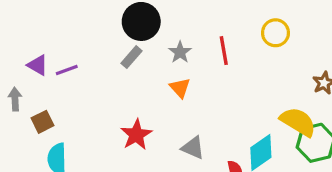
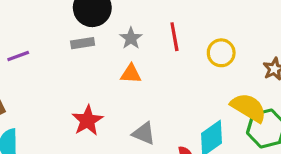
yellow circle: (275, 33) -> (221, 53), moved
gray rectangle: (131, 57) -> (83, 43), turned 40
orange triangle: (180, 88) -> (131, 74), turned -45

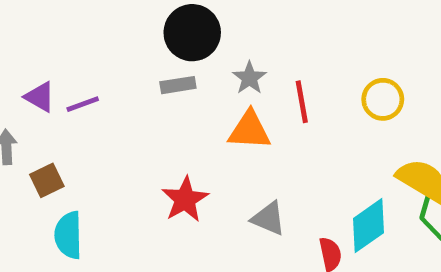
red line: (174, 37) -> (302, 102), moved
orange triangle: (131, 74) -> (249, 130), size x1.4

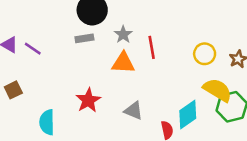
yellow circle: (383, 99) -> (205, 54), moved
purple line: (83, 104) -> (33, 49), turned 54
cyan semicircle: (68, 235) -> (47, 122), moved

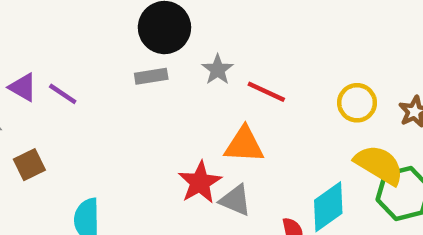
red line: (152, 47) -> (266, 92), turned -55
orange triangle: (123, 63) -> (244, 145), moved
red star: (88, 100) -> (200, 182), moved

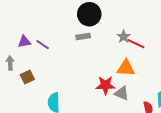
gray star: (218, 70) -> (124, 37), moved
purple triangle: (23, 87) -> (24, 42), turned -40
red star: (200, 182) -> (105, 85), turned 30

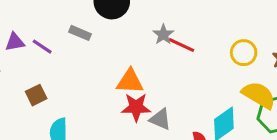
gray rectangle: (83, 37) -> (80, 33), moved, turned 32
orange triangle: (126, 68) -> (130, 81), moved
brown square: (27, 77) -> (36, 95), moved

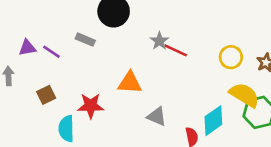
red star: (136, 107) -> (91, 106), moved

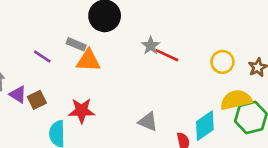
purple triangle: (27, 48) -> (18, 94), moved, turned 42
orange triangle: (130, 83) -> (88, 61), moved
yellow semicircle: (244, 95) -> (236, 100), turned -44

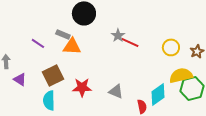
purple triangle: (18, 94) -> (20, 79), moved
brown square: (37, 100) -> (53, 75), moved, size x1.5
red star: (82, 111) -> (82, 87), moved

